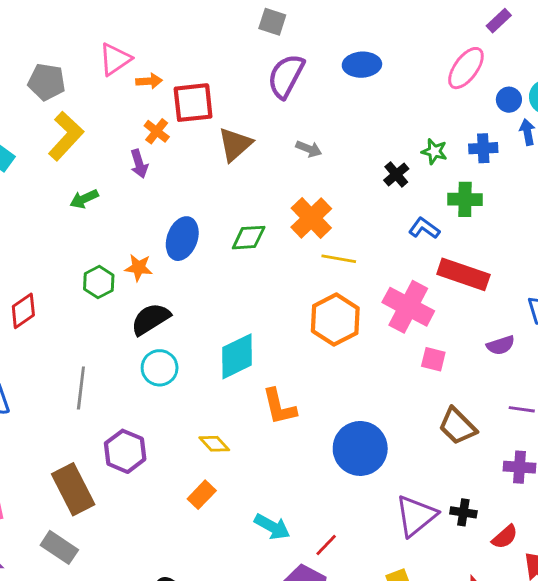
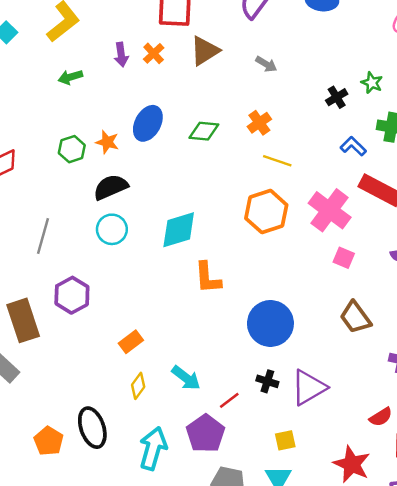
orange cross: (157, 131) -> (154, 53), moved
orange cross: (311, 218) -> (259, 123), size x0.7
yellow diamond: (214, 444) -> (138, 386), moved, turned 70
black cross: (463, 512) -> (267, 381), moved

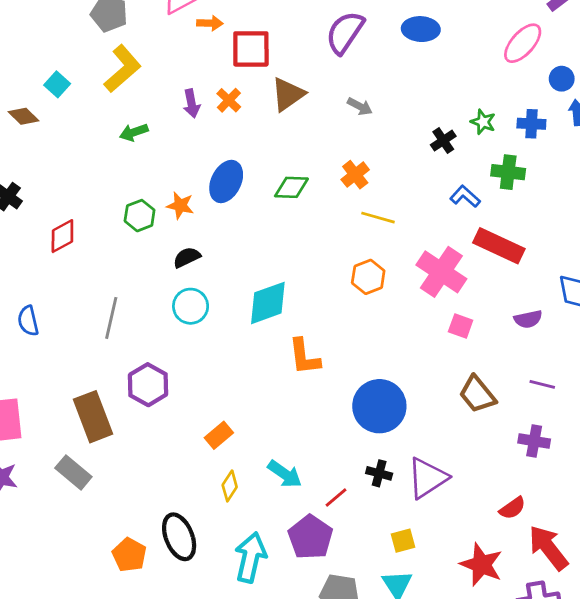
black semicircle: (111, 187) -> (187, 257), size x0.7
orange hexagon: (266, 212) -> (368, 277), size x0.7

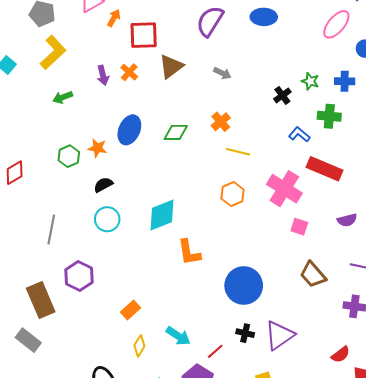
orange arrow: (210, 23) -> (114, 18), turned -60

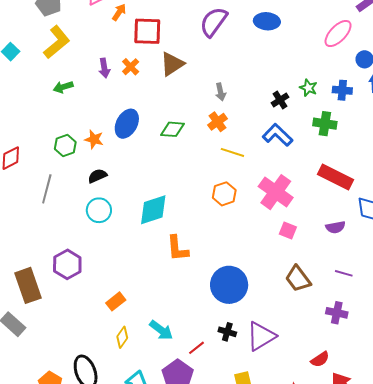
gray arrow: (222, 73) -> (221, 92), moved, turned 48
blue L-shape: (299, 134) -> (277, 135), moved, size x1.4
red rectangle: (324, 169) -> (336, 177), moved
gray line: (51, 230) -> (47, 189), moved

